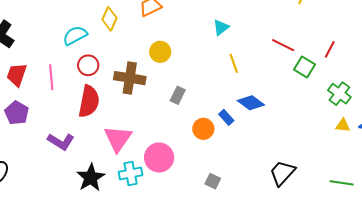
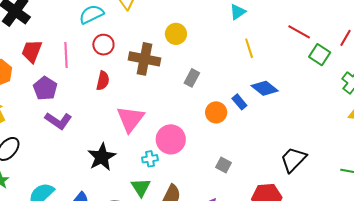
red semicircle: (89, 101) -> (103, 81), size x0.6
purple pentagon: (17, 113) -> (45, 88), moved
purple L-shape: (61, 141) -> (58, 121), moved
cyan cross: (131, 174) -> (150, 159), moved, size x0.7

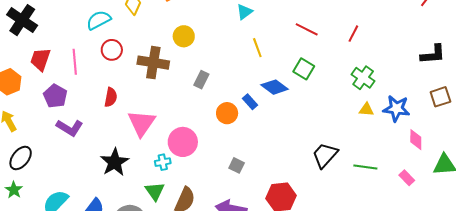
green square: (320, 55) -> (304, 69), moved
red semicircle: (103, 81) -> (111, 97), moved
black trapezoid: (293, 160) -> (325, 155), moved

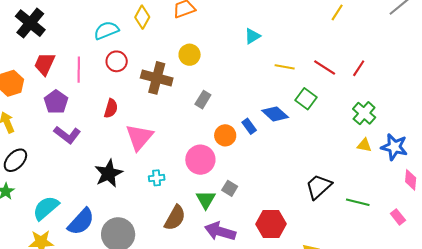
red line: (307, 29) -> (325, 68), moved
yellow line: (257, 48) -> (285, 67), moved, turned -66
pink circle: (183, 142) -> (200, 160), moved
green triangle: (155, 191) -> (206, 200), moved

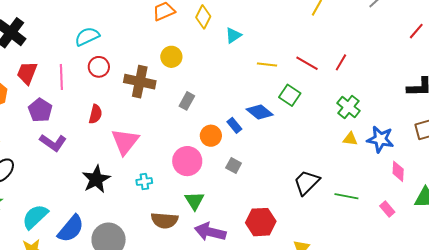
yellow diamond: (142, 17) -> (203, 17), moved
gray square: (230, 188) -> (234, 165), moved
brown semicircle: (175, 218) -> (165, 220), turned 68

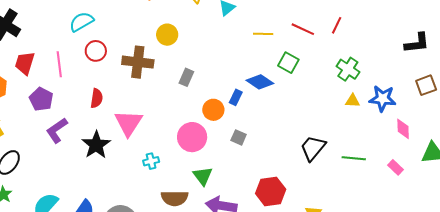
blue rectangle: (234, 125) -> (236, 97), turned 70
purple L-shape: (53, 143) -> (57, 130), turned 116
black star: (96, 179) -> (96, 145), moved

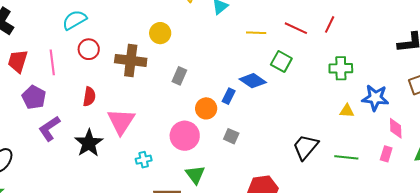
green cross: (348, 69) -> (341, 68), turned -35
yellow triangle: (353, 101) -> (347, 111), moved
pink rectangle: (395, 167) -> (386, 154), moved, turned 63

